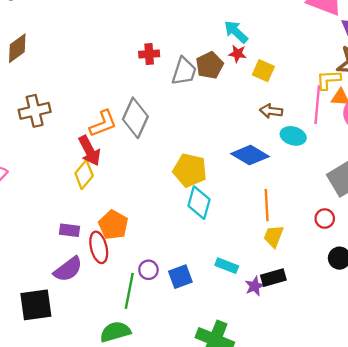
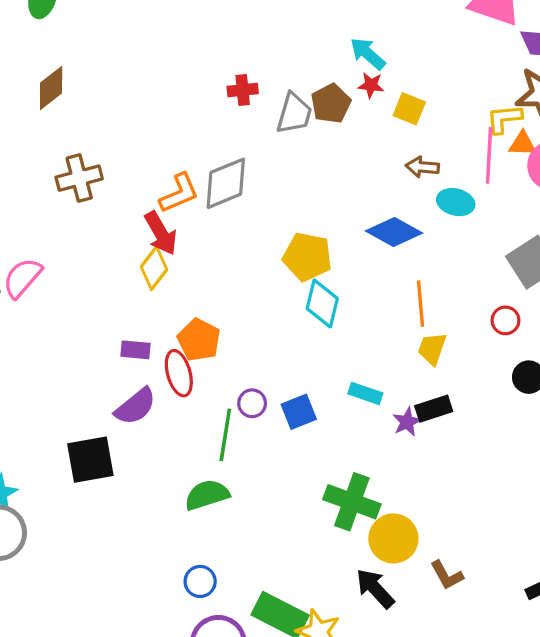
gray diamond: (135, 118) -> (226, 183), turned 45

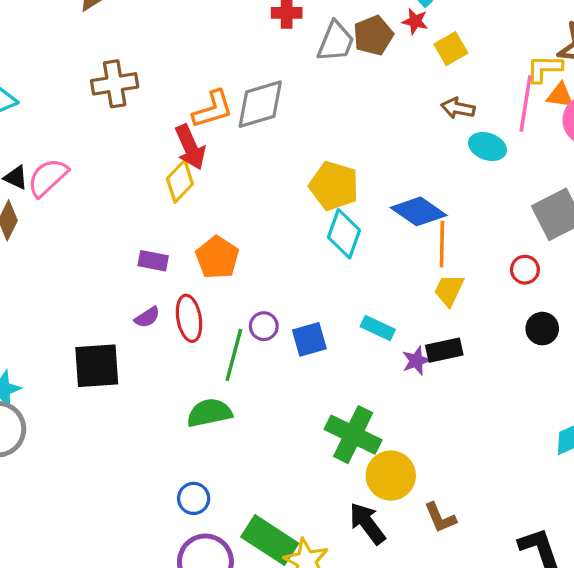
yellow square: (409, 109) -> (451, 49), turned 32
blue diamond: (394, 232) -> (419, 211), moved
red ellipse: (179, 373) -> (189, 318), moved
purple semicircle: (135, 406) -> (147, 317), size x0.6

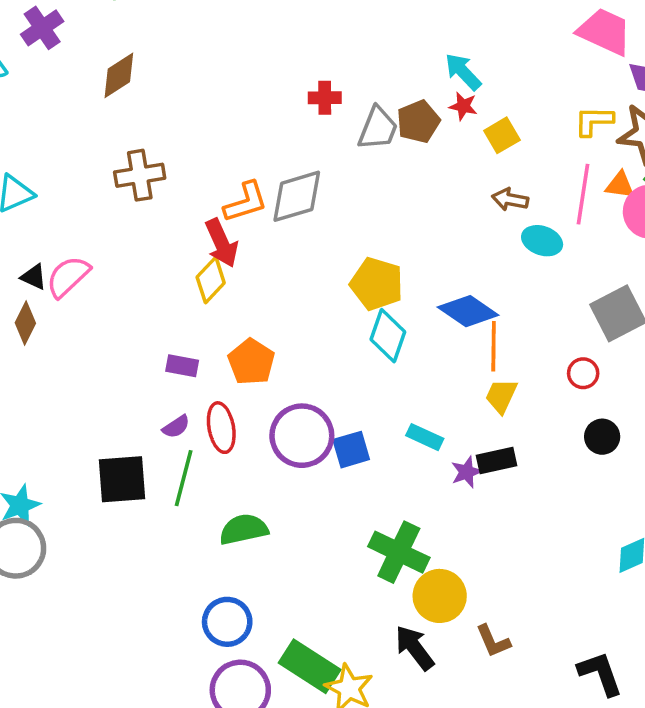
yellow L-shape: (544, 69) -> (594, 121), moved
purple circle: (264, 326) -> (302, 436), size x2.0
green line: (234, 355) -> (184, 478), moved
blue circle: (194, 498) -> (227, 622), size x1.4

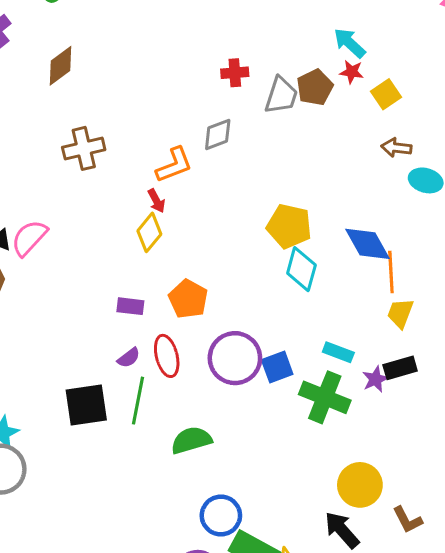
gray diamond: (297, 196) -> (218, 134), moved, size x0.7
red arrow: (222, 243) -> (156, 201), size x0.6
blue diamond: (468, 311) -> (368, 244), turned 30
green cross: (399, 552) -> (325, 397), moved
blue circle: (227, 622) -> (221, 515), moved

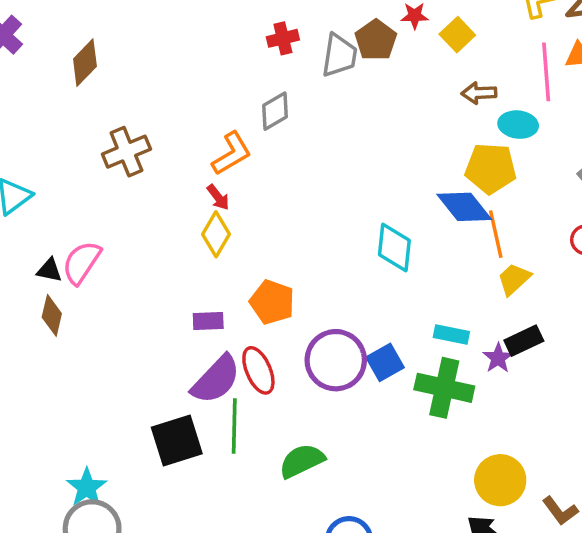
yellow pentagon: (289, 226) -> (491, 168), moved
yellow trapezoid: (400, 313) -> (514, 279), turned 36
purple semicircle: (129, 358) -> (216, 379), size x2.0

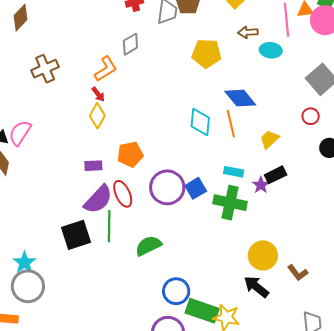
yellow pentagon: (491, 168) -> (207, 53), moved
orange line: (496, 234) -> (231, 124), moved
orange pentagon: (272, 302) -> (130, 154), turned -30

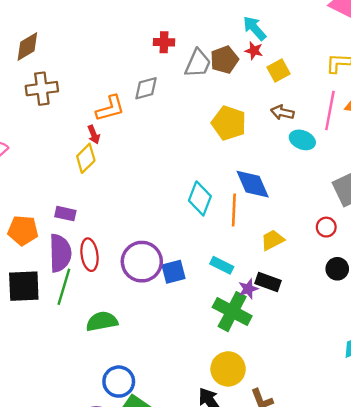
brown diamond: (21, 18) -> (27, 46), moved
orange pentagon: (130, 154) -> (23, 230), moved
black rectangle: (276, 175) -> (268, 282), turned 30
purple semicircle: (98, 199) -> (60, 253), turned -60
green cross: (230, 203) -> (232, 312), moved

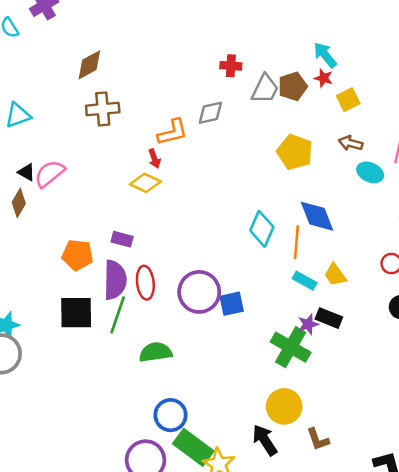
yellow diamond: (86, 158) -> (145, 183), turned 68
yellow trapezoid: (272, 240) -> (335, 275), turned -100
cyan rectangle: (222, 265) -> (305, 281), moved

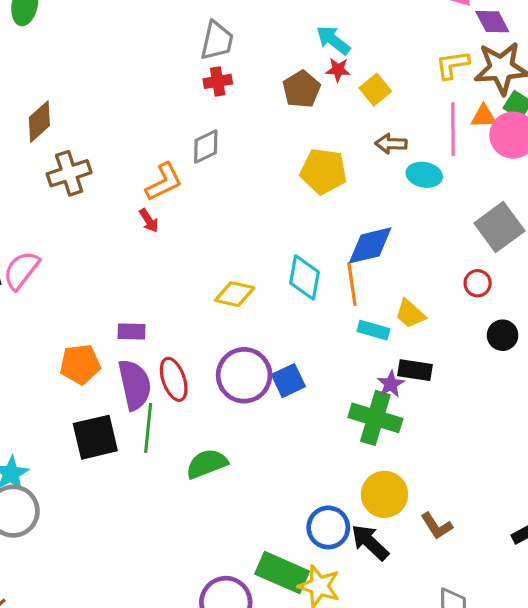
gray trapezoid: (265, 89) -> (217, 41), moved
yellow diamond: (145, 183) -> (235, 294), moved
blue diamond: (317, 216) -> (370, 245), turned -69
blue circle: (171, 415) -> (328, 527), moved

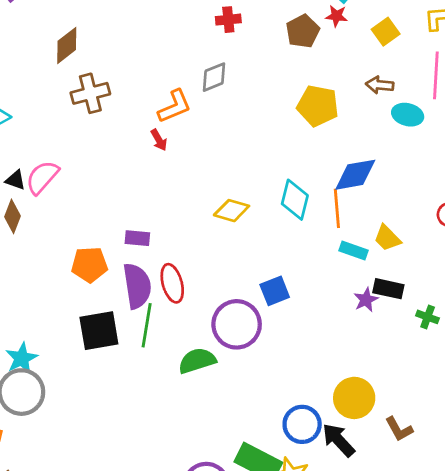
yellow square: (375, 90) -> (386, 32), moved
purple circle: (244, 375) -> (237, 324), moved
green cross: (375, 418) -> (428, 317), moved, size x0.5

